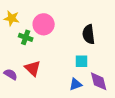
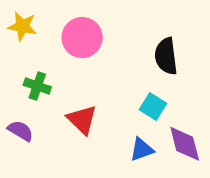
green cross: (26, 37) -> (37, 86), moved
cyan square: (82, 61) -> (153, 107), turned 32
red triangle: (33, 68) -> (82, 120), moved

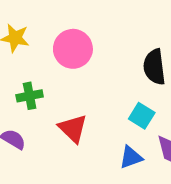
green cross: (37, 86) -> (30, 96), turned -30

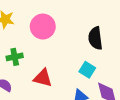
red triangle: (73, 128) -> (43, 78), turned -30

